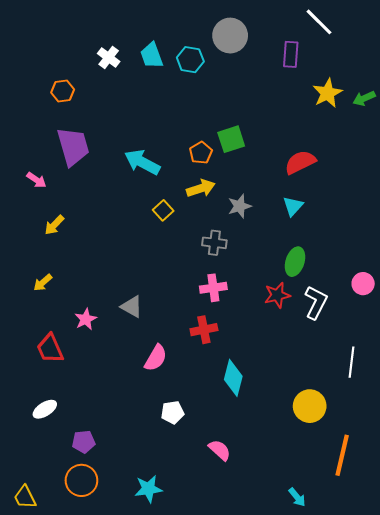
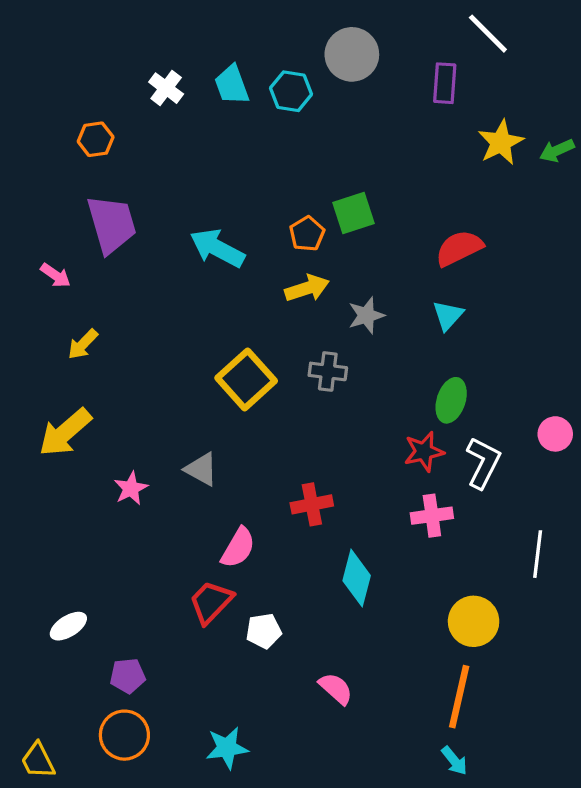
yellow square: (163, 210) -> (246, 379), moved, size x1.8
yellow arrow: (43, 283) -> (65, 432), size x1.8
pink cross: (213, 288) -> (432, 516), moved
red trapezoid: (50, 349) -> (211, 602), moved, turned 68
orange line: (342, 455) -> (459, 697), moved

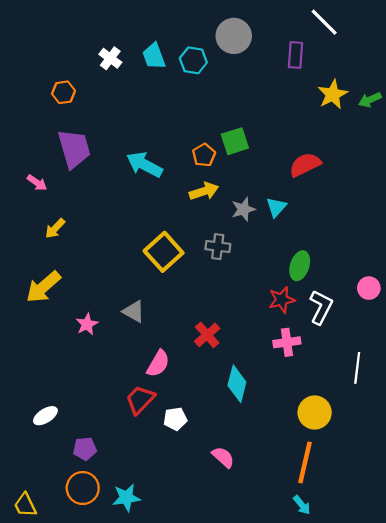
cyan triangle: (448, 315) -> (276, 207), moved
red cross: (312, 504) -> (207, 335), turned -30
cyan star: (227, 748) -> (126, 498), moved

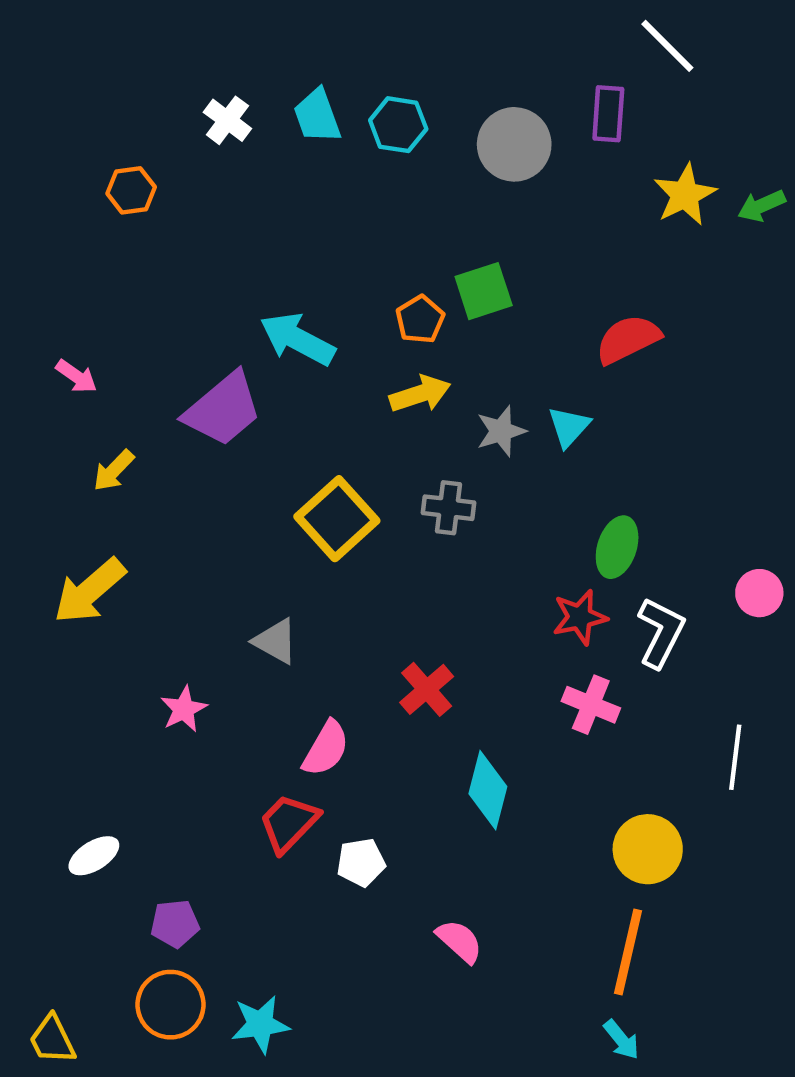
gray circle: (234, 36) -> (514, 144), moved
purple trapezoid: (74, 149) -> (223, 409), moved, turned 66
pink star: (87, 324) -> (184, 709), moved
pink cross: (287, 342) -> (591, 705), turned 30

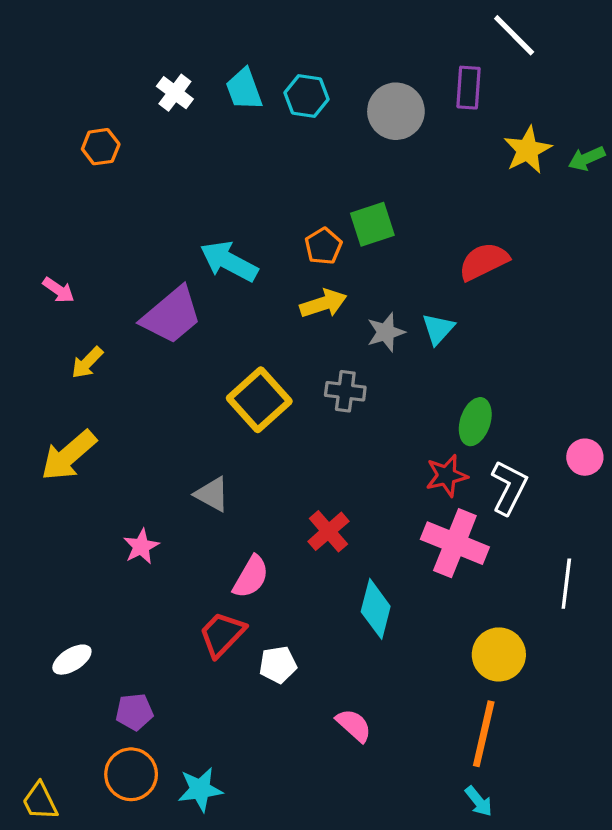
pink cross: (591, 705) -> (455, 543), size x1.5

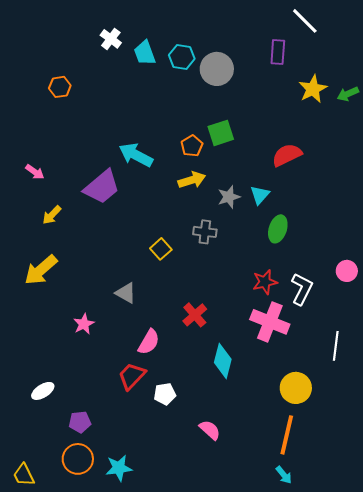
white cross: (175, 93) -> (111, 39), moved
gray circle: (396, 111) -> (217, 69), moved
yellow square: (259, 400) -> (161, 249), moved, size x0.6
green ellipse: (475, 422) -> (278, 229), moved

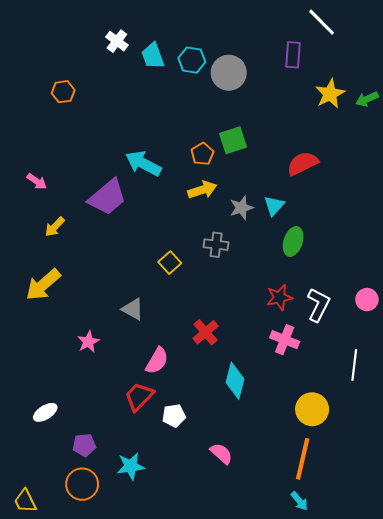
pink circle: (347, 271) -> (367, 300), moved
pink cross: (270, 322) -> (285, 340), size x0.7
cyan star: (119, 468) -> (131, 466), moved

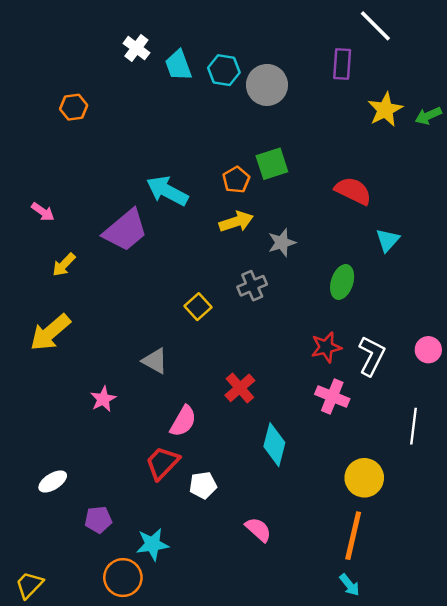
red semicircle: (303, 163) -> (353, 191), turned 52
cyan triangle: (274, 206) -> (388, 240), moved
gray cross: (216, 245) -> (252, 286), turned -30
orange circle: (82, 484) -> (123, 578), moved
yellow trapezoid: (25, 501) -> (29, 585), turned 70

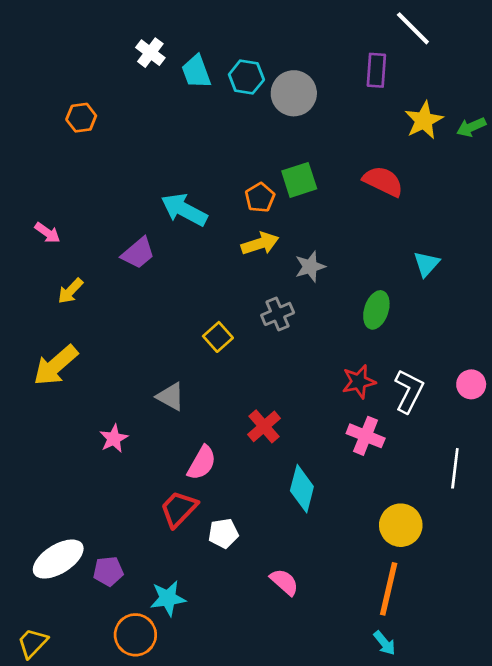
red semicircle: (353, 191) -> (383, 181), moved
purple trapezoid: (125, 230) -> (138, 253), size x0.7
white ellipse: (53, 481) -> (58, 559), moved, size x1.6

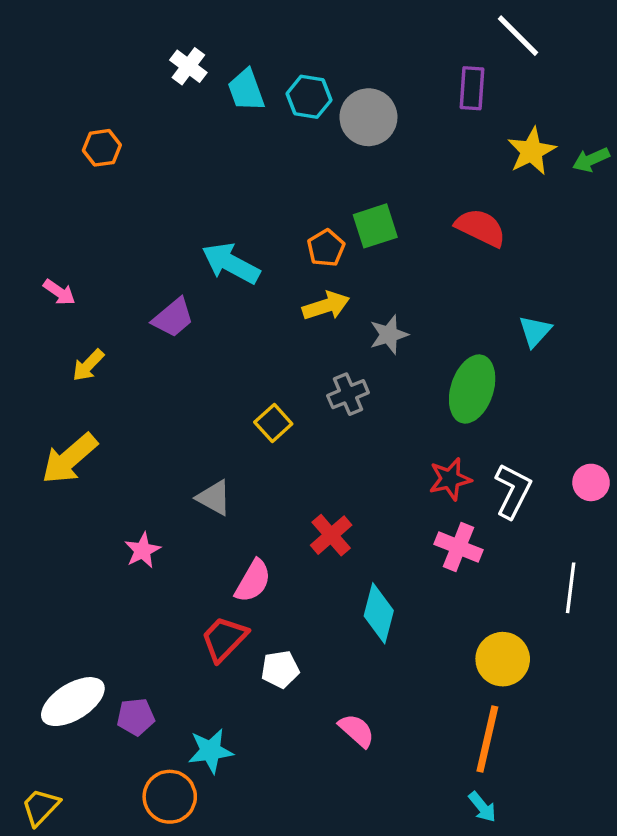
green ellipse: (376, 310) -> (472, 389), size x1.4

